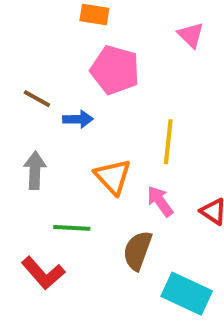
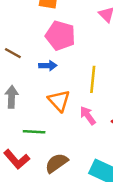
blue arrow: (78, 119) -> (48, 66), moved
brown semicircle: (137, 250) -> (57, 163), moved, turned 35

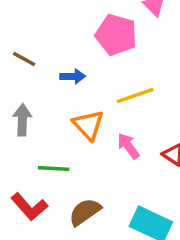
pink pentagon: (60, 36) -> (116, 35), moved
yellow line: (93, 79) -> (135, 96), turned 65

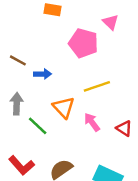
blue arrow: (73, 76) -> (43, 74), moved
green line: (54, 168) -> (38, 126), moved, turned 40

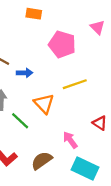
pink triangle: (111, 22) -> (98, 27), moved
pink arrow: (92, 122) -> (70, 140), moved

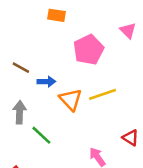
pink pentagon: (62, 44) -> (88, 50), turned 30
orange triangle: (44, 104) -> (71, 99), moved

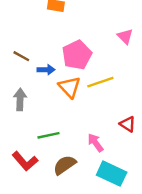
pink triangle: (128, 31) -> (125, 36), moved
pink pentagon: (88, 50) -> (77, 55), moved
green line: (41, 135) -> (48, 135), moved, turned -55

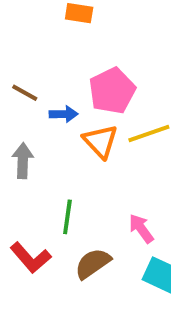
green line: (48, 135) -> (67, 217), turned -70

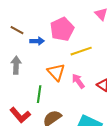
orange triangle: (100, 141) -> (56, 72), moved
pink arrow: (141, 229) -> (78, 81), moved

